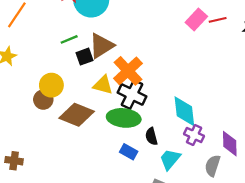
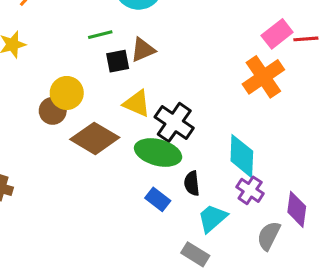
brown triangle: (102, 46) -> (143, 50), size x0.7
orange cross: (128, 71) -> (263, 77), moved

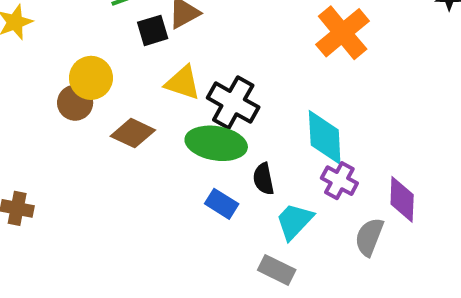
brown diamond: (95, 138) -> (133, 133), size x0.7

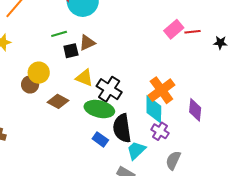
orange cross: (343, 33) -> (161, 90), moved
black semicircle: (263, 179) -> (122, 128), size x1.8
purple diamond: (402, 199) -> (195, 110), moved

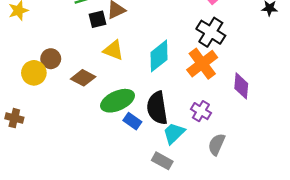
yellow circle: (39, 73) -> (34, 73), moved
black cross: (109, 89) -> (211, 32), moved
green ellipse: (99, 109) -> (117, 101), moved, turned -36
cyan diamond: (154, 109) -> (159, 56), moved, turned 52

